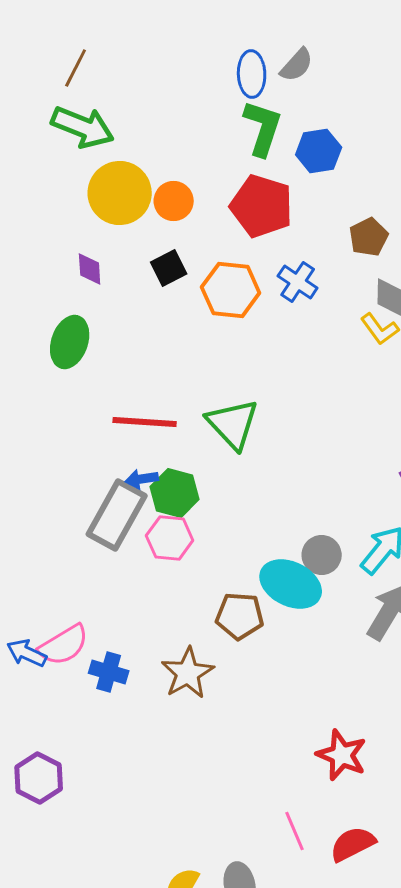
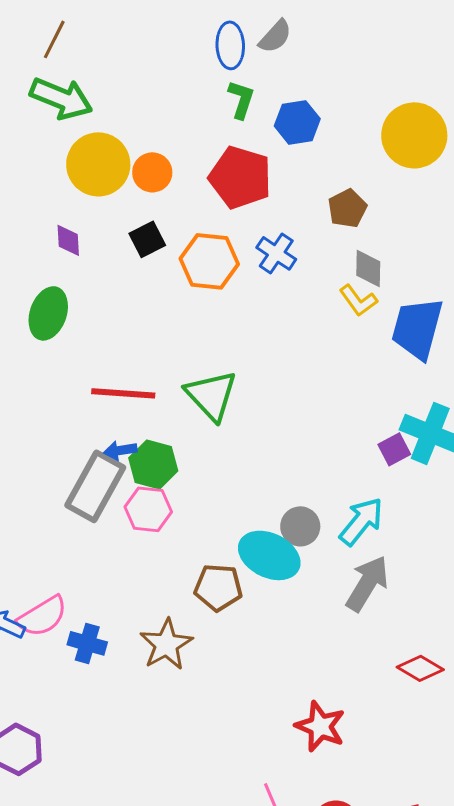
green L-shape: (263, 128) -> (241, 99), size x0.7

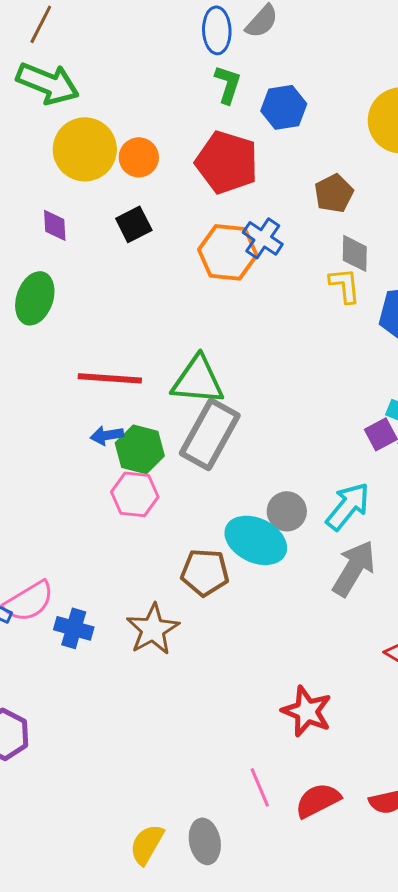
orange hexagon: (209, 261) -> (228, 252), moved
yellow L-shape: (358, 300) -> (345, 285), turned -150
green triangle: (211, 395) -> (198, 380), turned -42
gray rectangle: (95, 486) -> (210, 434), moved

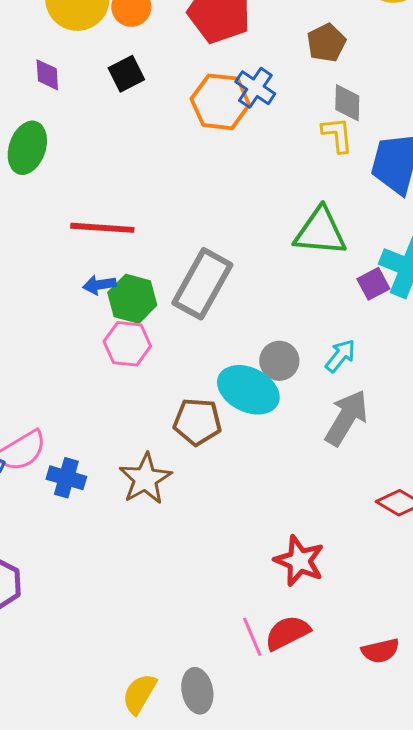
green triangle: (198, 380) -> (320, 232), moved
cyan arrow: (348, 506) -> (340, 356), size x0.7
red semicircle: (318, 800) -> (287, 633), moved

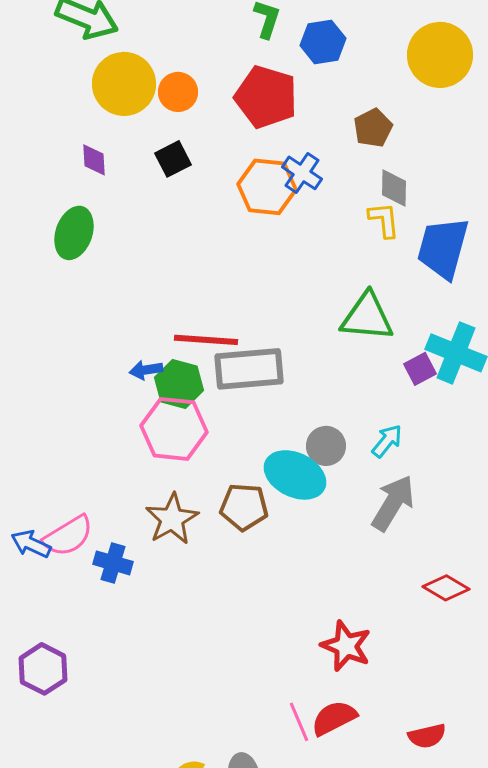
red line: (102, 228) -> (206, 340), moved
gray rectangle: (202, 284) -> (249, 369), turned 56
pink hexagon: (127, 344) -> (174, 429), size x1.4
brown star: (145, 479) -> (172, 519), moved

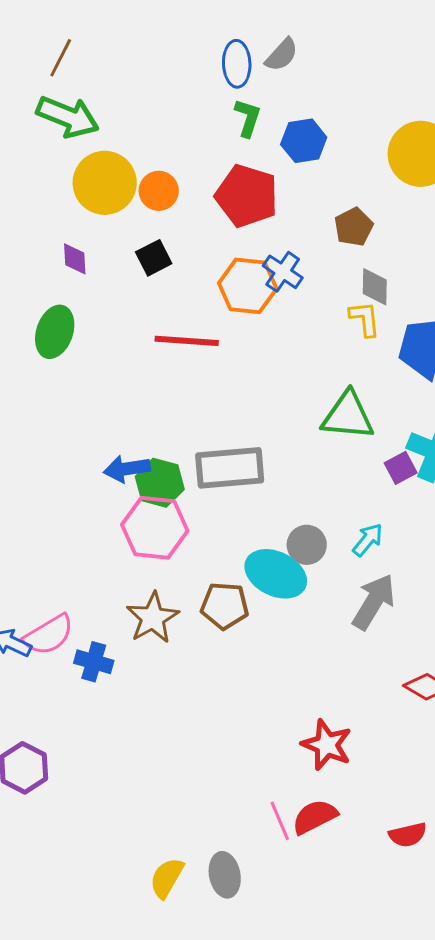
red line: (206, 340) -> (187, 341), moved
blue arrow: (146, 370) -> (127, 469), size x1.4

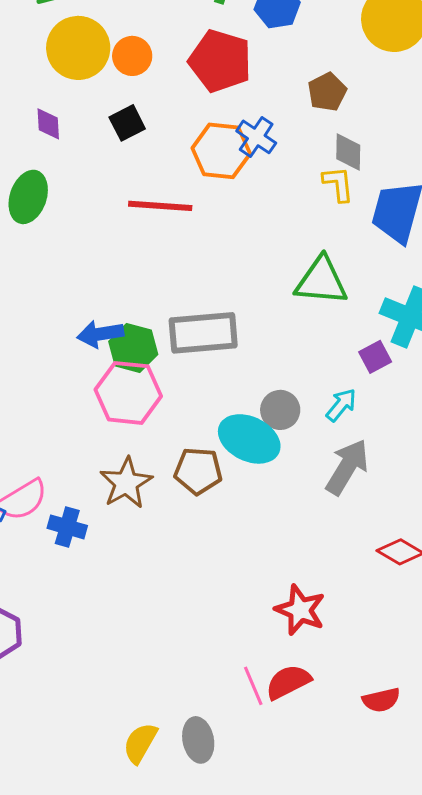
purple square: (401, 468) -> (375, 357), moved

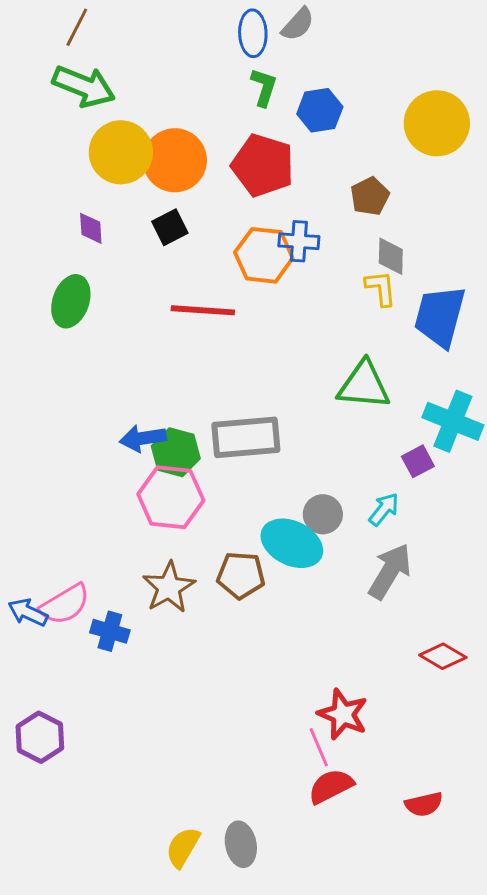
orange circle: (132, 56) -> (175, 160), size x1.6
blue cross: (256, 137) -> (299, 241), turned -30
pink line: (253, 686) -> (319, 747), moved

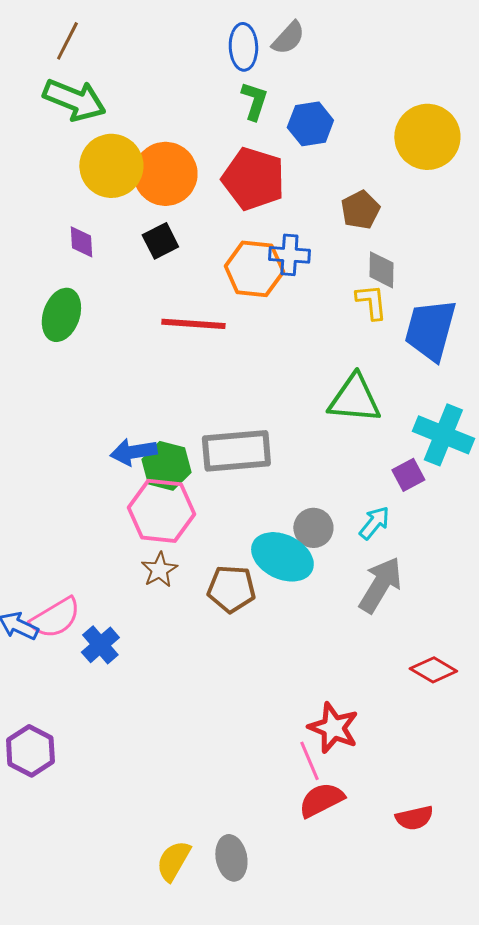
brown star: (169, 587) -> (159, 570), moved, size x0.7
blue cross: (110, 631) -> (100, 645), turned 33

